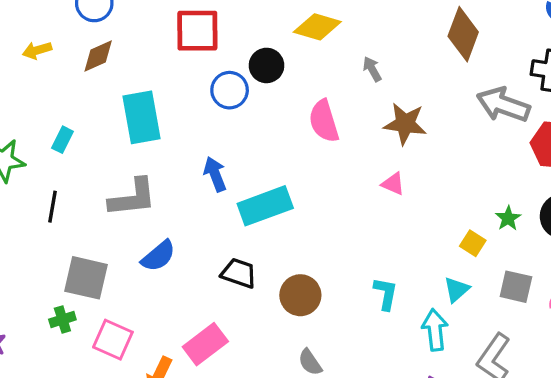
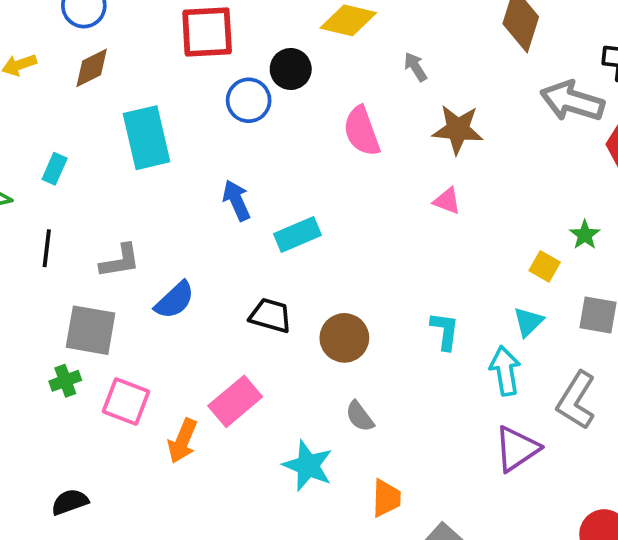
gray L-shape: (133, 198) -> (120, 261), moved, size x0.7
cyan rectangle: (265, 206) -> (297, 235), size x0.7

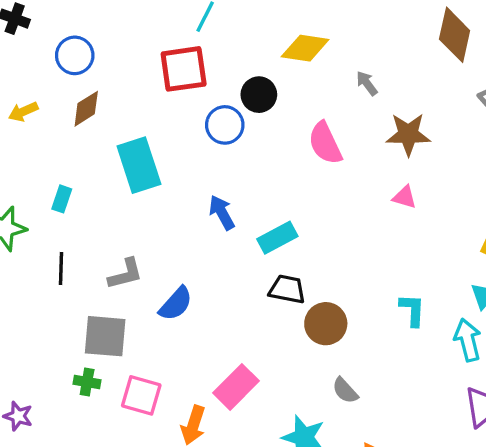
black trapezoid: (270, 316) -> (287, 289), moved
green cross: (65, 381) -> (87, 382), turned 35

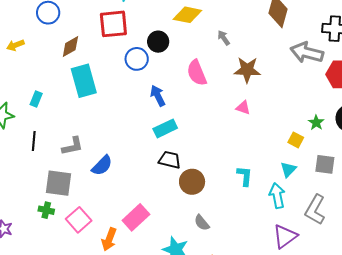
brown diamond: (86, 109) -> (70, 47), moved
blue arrow: (222, 213) -> (158, 96), moved
pink square: (141, 395) -> (79, 220), turned 30

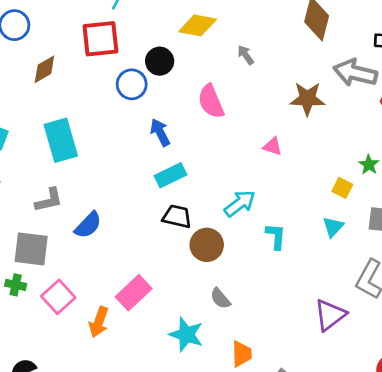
brown star: (247, 70) -> (307, 99), moved
cyan rectangle: (84, 81) -> (61, 140), moved
cyan arrow: (277, 196) -> (240, 204), moved, turned 65

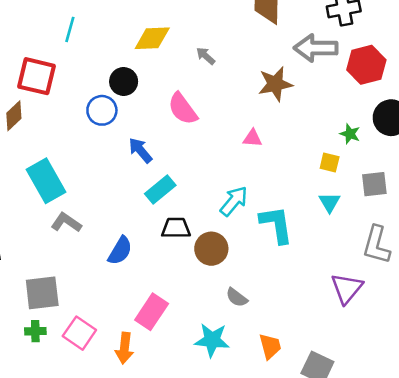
red square: (100, 39) -> (36, 76), moved, turned 33
gray L-shape: (49, 200) -> (66, 222), moved, turned -120
blue semicircle: (88, 225) -> (120, 251), moved
cyan L-shape: (276, 236) -> (276, 224), size x1.5

